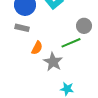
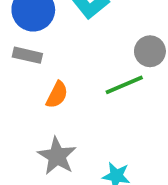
gray star: (53, 62) -> (57, 156), moved

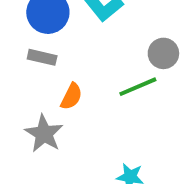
gray star: (57, 156) -> (44, 134), moved

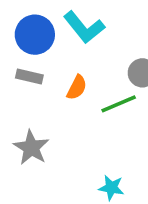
orange semicircle: (71, 96) -> (77, 87), moved

